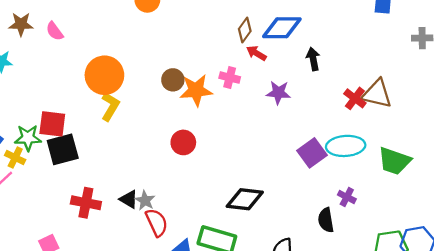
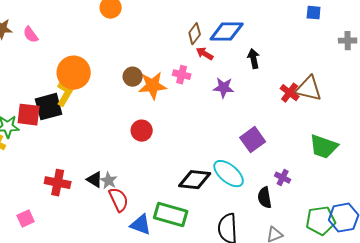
yellow L-shape: (110, 107) -> (65, 94), moved
cyan ellipse: (346, 146) -> (229, 174), moved, turned 44
black square: (63, 149) -> (49, 107), moved

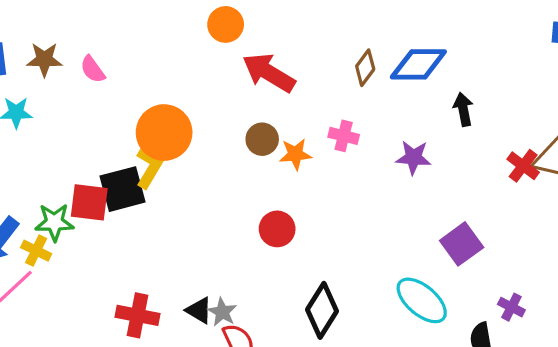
red arrow: (205, 54) -> (269, 73), moved, size x1.8
orange star: (153, 86) -> (295, 154), size x0.7
black diamond: (195, 180) -> (322, 310), moved, turned -64

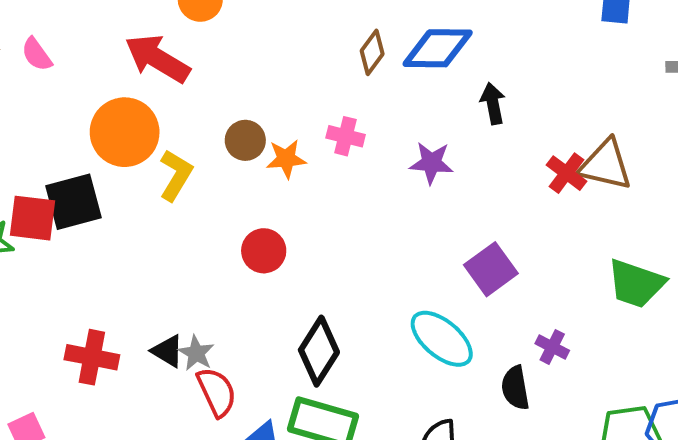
red arrow: (269, 73) -> (157, 59), moved
yellow L-shape: (149, 167) -> (176, 175), moved

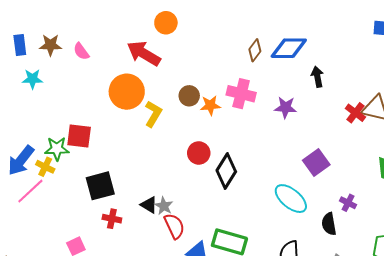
pink cross: (346, 136) -> (241, 94), size x1.5
black square: (73, 202) -> (100, 186), moved
black diamond: (319, 351) -> (226, 171), moved
red cross: (92, 357) -> (112, 219), moved, size x0.7

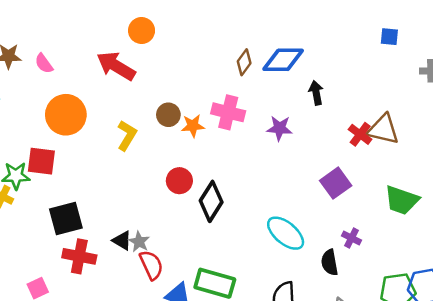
orange circle: (127, 92) -> (66, 115), moved
purple square: (316, 163) -> (336, 183), moved
red cross: (112, 219) -> (79, 256), size x1.5

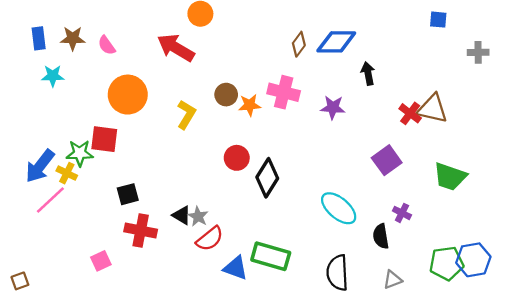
black square: (66, 219) -> (128, 194), size x0.7
red semicircle: (151, 265) -> (210, 239), turned 76

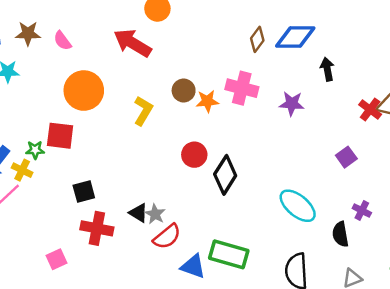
green star: (80, 153) -> (35, 150), size x0.7
purple square: (387, 160) -> (346, 157), size x0.7

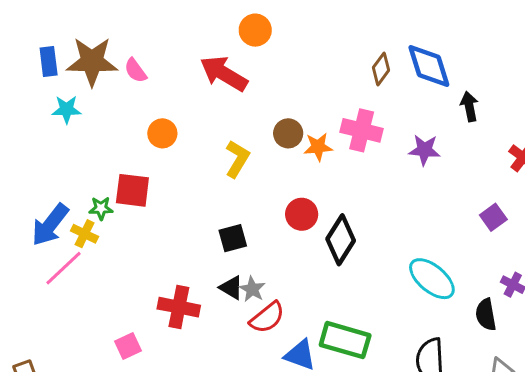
brown star: (28, 33) -> (92, 61), size x1.6
blue diamond: (295, 37) -> (429, 66), turned 72
orange circle: (84, 91) -> (162, 133), size x0.6
black square: (84, 191) -> (233, 238), moved

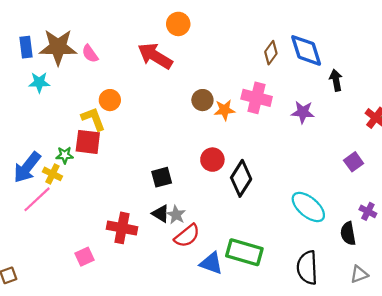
yellow L-shape: (237, 159) -> (93, 119), moved, turned -52

